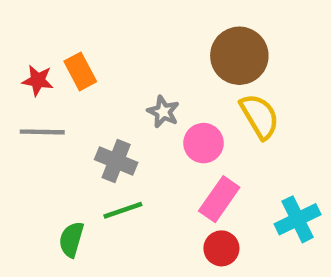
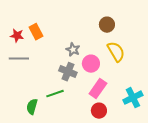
brown circle: (239, 56) -> (107, 25), size x0.6
gray cross: (116, 161) -> (68, 72), moved

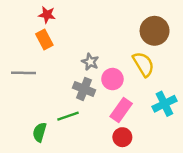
brown circle: (107, 25) -> (155, 31), moved, size x1.5
red star: (17, 36) -> (47, 15), moved
cyan cross: (133, 98) -> (164, 104), moved

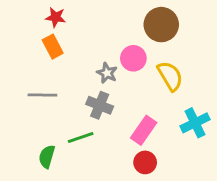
brown circle: (155, 31) -> (161, 25), moved
gray line: (23, 73) -> (42, 95), moved
pink circle: (112, 79) -> (133, 58), moved

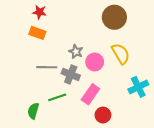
orange rectangle: (53, 47) -> (37, 33), turned -42
pink circle: (133, 58) -> (95, 62), moved
gray line: (42, 95) -> (47, 67), moved
pink rectangle: (144, 130) -> (90, 94), moved

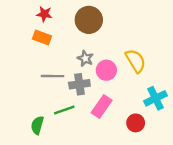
brown circle: (114, 17) -> (89, 20), moved
gray cross: (71, 74) -> (79, 84), turned -30
red circle: (103, 115) -> (136, 123), moved

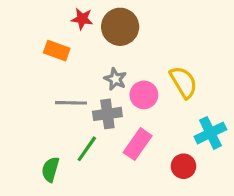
red star: (44, 14) -> (82, 19), moved
green line: (64, 110) -> (87, 149), turned -36

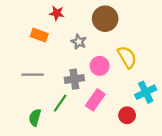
brown circle: (120, 27) -> (105, 19), moved
gray star: (115, 79) -> (79, 42), moved
gray line: (71, 103) -> (33, 75), moved

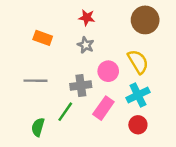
red star: (57, 13) -> (87, 18), moved
brown circle: (105, 19) -> (145, 20), moved
cyan cross: (146, 92) -> (138, 95), moved

